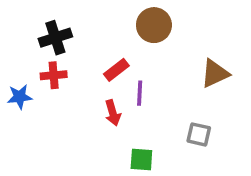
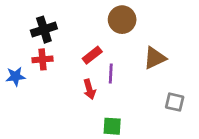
brown triangle: (215, 73) -> (155, 58), moved
gray square: (199, 134) -> (175, 102), moved

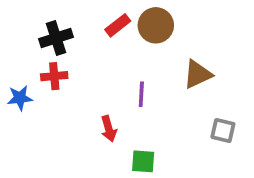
red rectangle: (92, 55) -> (118, 25), moved
red arrow: (89, 89) -> (109, 129), moved

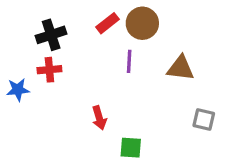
brown triangle: (198, 74) -> (181, 68), turned 32
purple line: (141, 94) -> (129, 61), moved

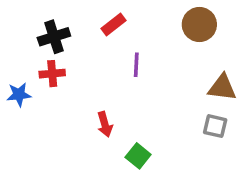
brown circle: (142, 23) -> (199, 24), moved
brown triangle: (181, 68) -> (222, 88), moved
green square: (131, 148) -> (138, 156), turned 35

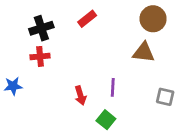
purple line: (136, 65) -> (113, 87), moved
brown triangle: (222, 88) -> (144, 52), moved
blue star: (19, 95) -> (13, 86), moved

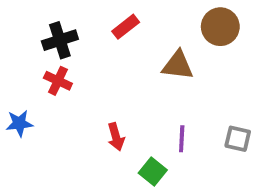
brown triangle: (144, 52) -> (178, 65), moved
red cross: (40, 56) -> (58, 81), turned 30
purple line: (113, 87) -> (182, 139), moved

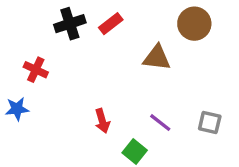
black cross: (60, 40) -> (70, 24), moved
red cross: (58, 81) -> (36, 70), moved
purple line: (182, 139) -> (160, 123), turned -55

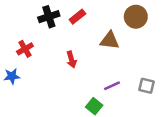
red cross: (36, 70) -> (25, 49), turned 35
red arrow: (102, 121) -> (71, 60), moved
purple line: (160, 123) -> (112, 86), turned -63

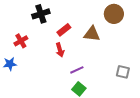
red rectangle: (77, 17) -> (64, 30), moved
purple line: (112, 86) -> (77, 70), moved

